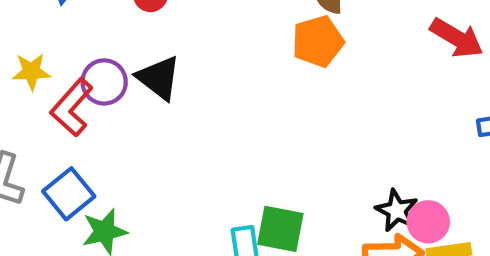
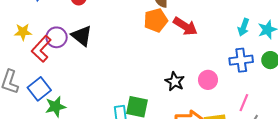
red arrow: (457, 38) -> (185, 26), moved
black star: (397, 211) -> (175, 81), moved
pink circle: (428, 222) -> (208, 80), moved

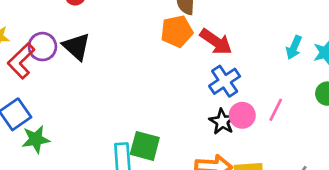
blue cross: (241, 60) -> (225, 81), moved, turned -30
black star: (175, 81) -> (222, 122), moved
pink line: (244, 103) -> (276, 110), moved

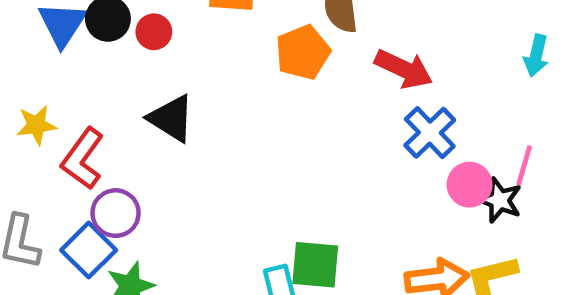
orange pentagon: (177, 31) -> (303, 52), moved
purple circle: (42, 47) -> (116, 213), moved
black star: (222, 122) -> (500, 200), moved

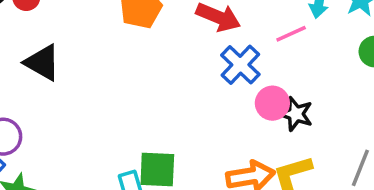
pink line: (524, 165) -> (291, 34), moved, turned 52

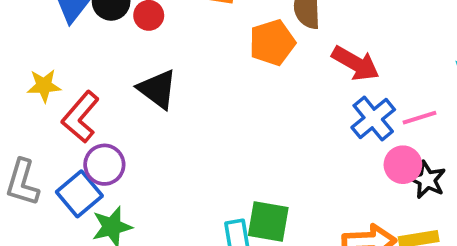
pink line: (291, 34) -> (419, 118), moved

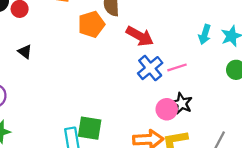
black triangle: (157, 89) -> (25, 52), size x0.6
pink circle: (403, 165) -> (167, 109), moved

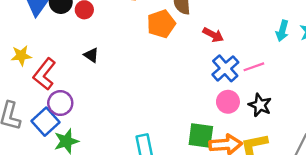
red arrow: (140, 36) -> (213, 35), size x0.7
pink circle: (167, 109) -> (228, 102), moved
green square: (90, 128) -> (201, 135), moved

